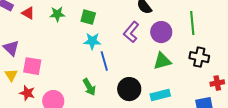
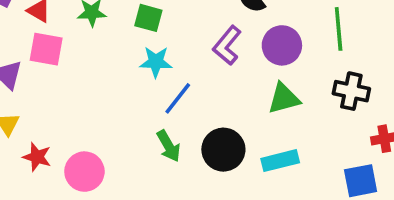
blue line: (104, 61) -> (178, 98), turned 54
pink square: (32, 66) -> (46, 49), moved
green arrow: (89, 87) -> (169, 146), moved

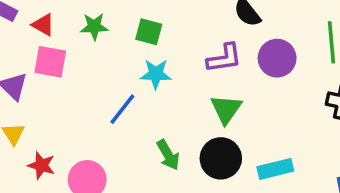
purple L-shape: (227, 45) -> (224, 58), turned -138
blue line: (178, 98) -> (122, 109), moved
green triangle: (284, 98) -> (226, 109), moved, turned -40

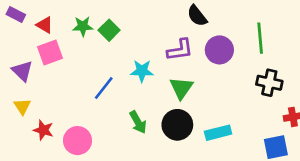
green square: (149, 32) -> (109, 30), moved, turned 30
pink square: (50, 62) -> (50, 53), turned -30
cyan star: (156, 74) -> (142, 71), moved

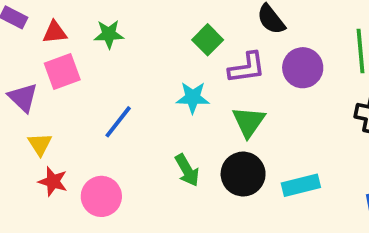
red triangle: (45, 25) -> (55, 32), turned -36
green square: (109, 30) -> (208, 40), moved
blue line: (104, 88) -> (118, 122), moved
yellow triangle: (22, 106) -> (40, 144), moved

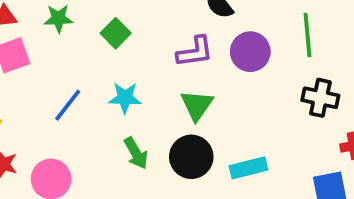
green square: (208, 40) -> (116, 33), moved
cyan star: (193, 98) -> (125, 98), moved

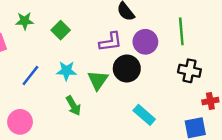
green triangle: (197, 105) -> (98, 80), moved
black circle: (191, 157) -> (127, 68), moved
cyan rectangle: (248, 168) -> (144, 115), turned 55

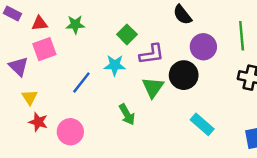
green square: (61, 30) -> (127, 34), moved
purple L-shape: (111, 42) -> (152, 54), moved
cyan star: (66, 71) -> (115, 65), moved

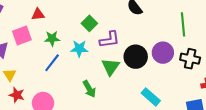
red triangle: (40, 23) -> (38, 14), moved
green star: (75, 25) -> (52, 39), moved
purple circle: (203, 47) -> (163, 53), moved

